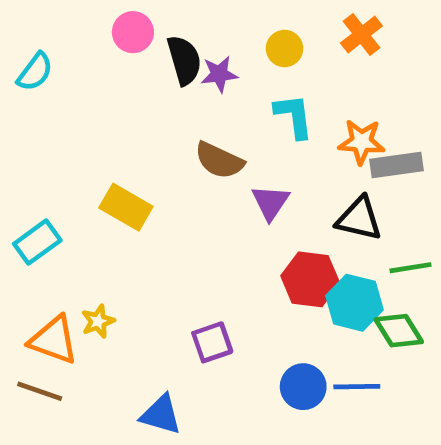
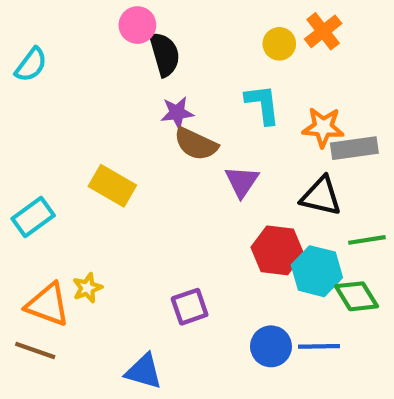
pink circle: (133, 32) -> (137, 25), moved
yellow circle: (285, 48) -> (279, 44), moved
purple star: (219, 74) -> (177, 113), moved

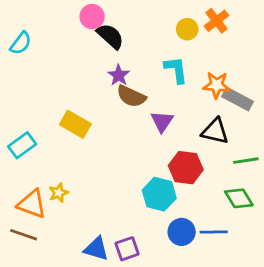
black semicircle: (165, 54) -> (110, 36), turned -32
purple star: (177, 113) -> (119, 75), turned -30
gray rectangle: (354, 148) -> (238, 99), turned 36
cyan hexagon: (317, 271) -> (159, 194), moved
purple square: (190, 307) -> (127, 249), moved

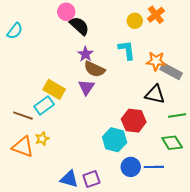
purple triangle: (162, 121) -> (86, 87), moved
cyan rectangle: (22, 145) -> (44, 105), moved
brown line: (24, 235) -> (23, 116), moved

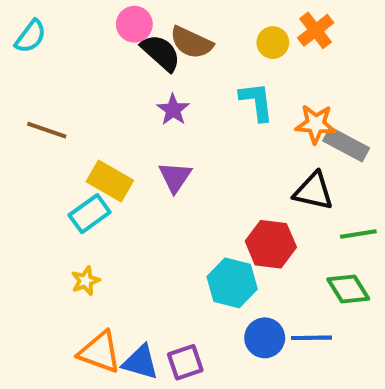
cyan semicircle: (15, 31) -> (30, 36), moved
brown semicircle: (94, 69) -> (191, 43), moved
brown line: (23, 116) -> (47, 130), moved
orange triangle: (23, 147) -> (100, 352), moved

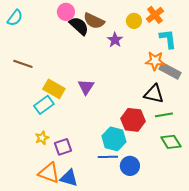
cyan L-shape: (257, 102) -> (168, 39), moved
purple star: (173, 110) -> (115, 40), moved
green line: (358, 234) -> (164, 115), moved
blue line: (312, 338) -> (108, 157), moved
purple square: (185, 362) -> (63, 147), moved

